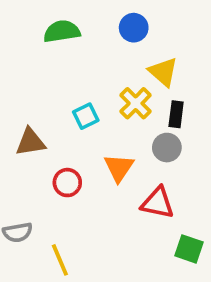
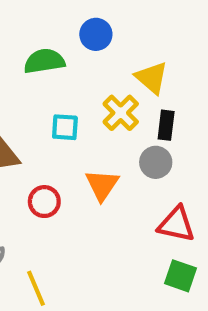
blue circle: (134, 28) -> (96, 34), moved
green semicircle: (62, 31) -> (44, 61), moved
cyan square: (86, 116) -> (65, 127), turned 30
red triangle: (158, 203) -> (176, 224), moved

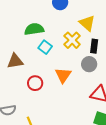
green semicircle: (44, 61) -> (34, 29), moved
cyan square: (65, 127) -> (45, 47), turned 32

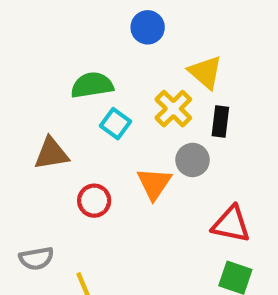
gray circle: (89, 64) -> (193, 160), moved

